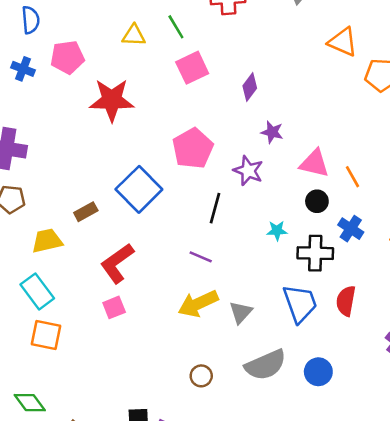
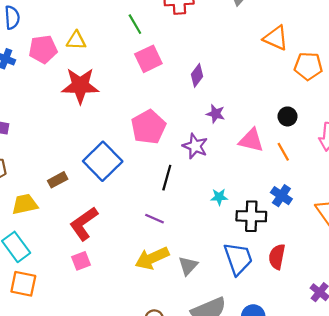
yellow triangle: (134, 35) -> (76, 40), moved
black circle: (317, 201) -> (287, 116), moved

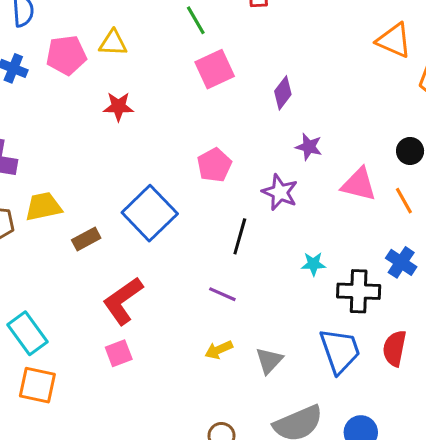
red star: (80, 86) -> (118, 107), size x0.6
pink pentagon: (148, 127) -> (214, 165), size x0.7
yellow trapezoid: (25, 204) -> (43, 207), moved
yellow arrow: (152, 258) -> (219, 350), size x0.6

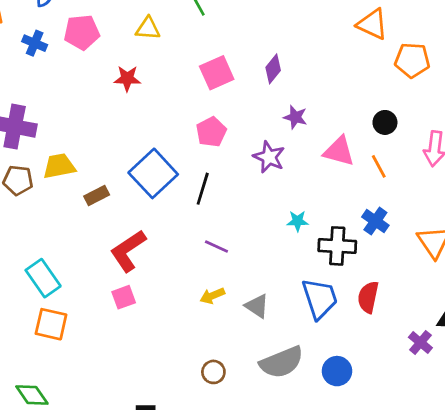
yellow triangle: (113, 43) -> (148, 28), moved
pink square: (215, 69) -> (217, 73), moved
black line: (240, 236) -> (203, 189), moved
gray triangle: (269, 361) -> (257, 306), turned -40

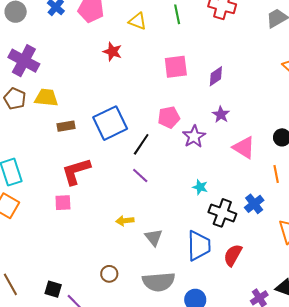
pink pentagon: (211, 132) -> (169, 117), moved
orange line: (379, 166) -> (276, 174), moved
purple line: (216, 246) -> (140, 175), moved

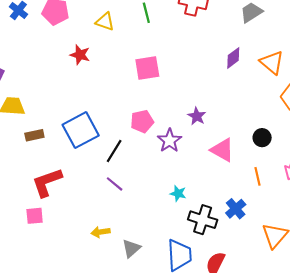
purple diamond: (216, 76) -> (233, 58), moved
gray triangle: (154, 237) -> (131, 248), turned 30

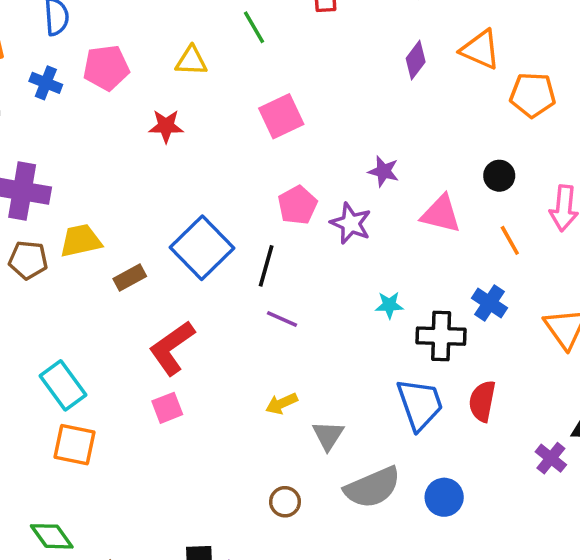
gray triangle: (131, 248) -> (328, 435), moved

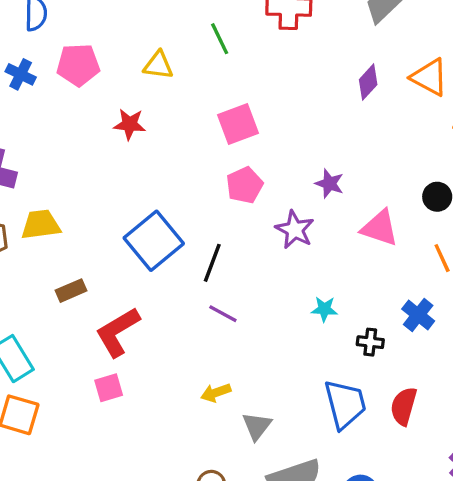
pink pentagon: (297, 205) -> (244, 185), moved
brown rectangle: (130, 278) -> (71, 291), moved
black cross: (441, 336) -> (370, 342), size x0.6

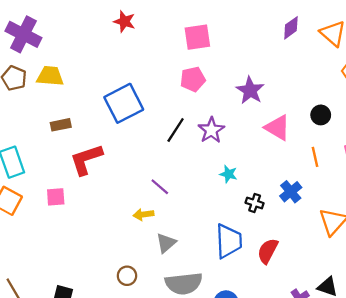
purple star: (329, 184) -> (250, 90), size x1.4
purple star: (295, 230) -> (211, 130), moved
black line: (212, 263) -> (176, 130), moved
purple line: (223, 314) -> (160, 187), moved
pink square: (109, 388) -> (56, 197), moved

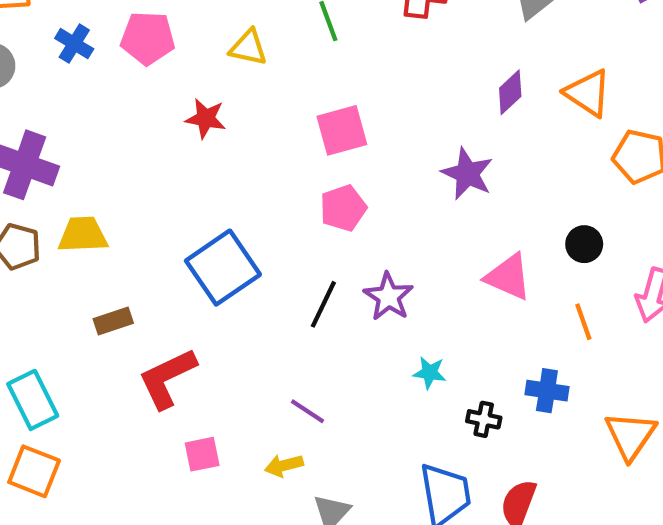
purple star: (250, 90) -> (467, 174), moved
blue cross: (291, 192) -> (547, 391), turned -35
pink square: (56, 197) -> (202, 454), moved

